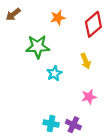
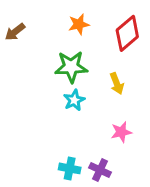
brown arrow: (13, 14) -> (15, 32), moved
green star: (38, 47) -> (71, 67), moved

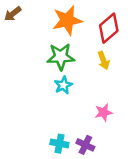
orange star: (79, 24) -> (67, 20), size x1.6
brown arrow: (15, 32) -> (13, 14), moved
yellow arrow: (117, 83) -> (104, 61), moved

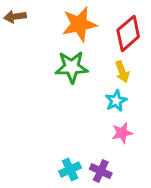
brown arrow: (13, 14) -> (15, 17), turned 30
cyan star: (63, 85) -> (116, 101), moved
cyan cross: (59, 144) -> (70, 170), turned -36

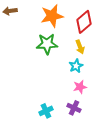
purple cross: (101, 171) -> (74, 108), moved

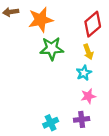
orange star: (52, 16) -> (41, 20), moved
purple cross: (74, 108) -> (82, 119), turned -32

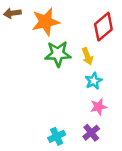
yellow arrow: (88, 52) -> (87, 56), moved
purple cross: (82, 119) -> (91, 133), turned -32

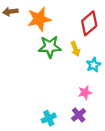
cyan star: (94, 81) -> (93, 65), moved

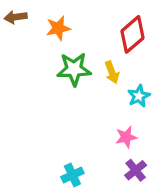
orange star: (39, 19) -> (58, 28), size x0.7
purple cross: (79, 115) -> (136, 170), moved

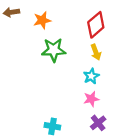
yellow arrow: (112, 72) -> (96, 52), moved
cyan star: (139, 96) -> (91, 76), moved
cyan cross: (72, 175) -> (52, 126), turned 35

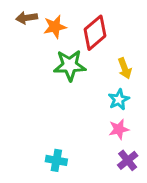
brown arrow: (11, 12) -> (27, 18), moved
red diamond: (96, 25) -> (95, 33), moved
cyan cross: (52, 126) -> (56, 160), moved

